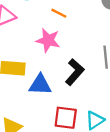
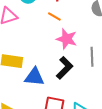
pink star: (48, 40) -> (67, 39), moved

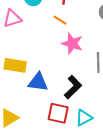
black L-shape: (65, 68) -> (73, 87), moved

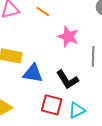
orange line: (60, 20) -> (43, 12), moved
black L-shape: (73, 87) -> (67, 80), turned 100

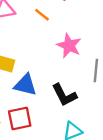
red square: (52, 105) -> (20, 118), moved, turned -30

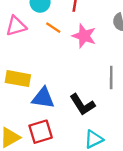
pink star: (69, 46) -> (84, 36), moved

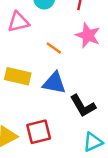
orange line: (53, 28) -> (54, 48), moved
blue triangle: (43, 98) -> (54, 83), moved

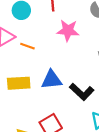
orange line: (54, 48) -> (27, 46), moved

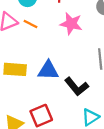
orange line: (27, 46) -> (31, 24), moved

